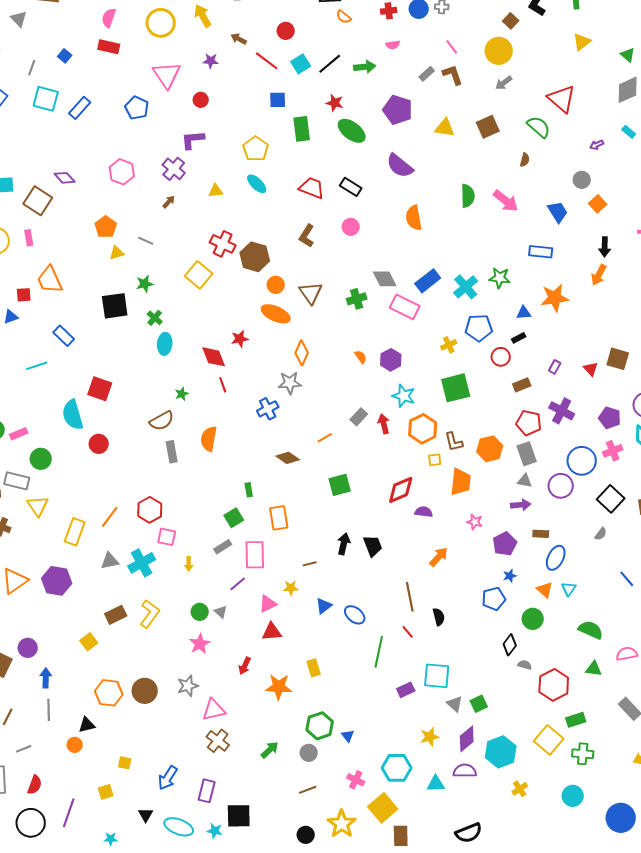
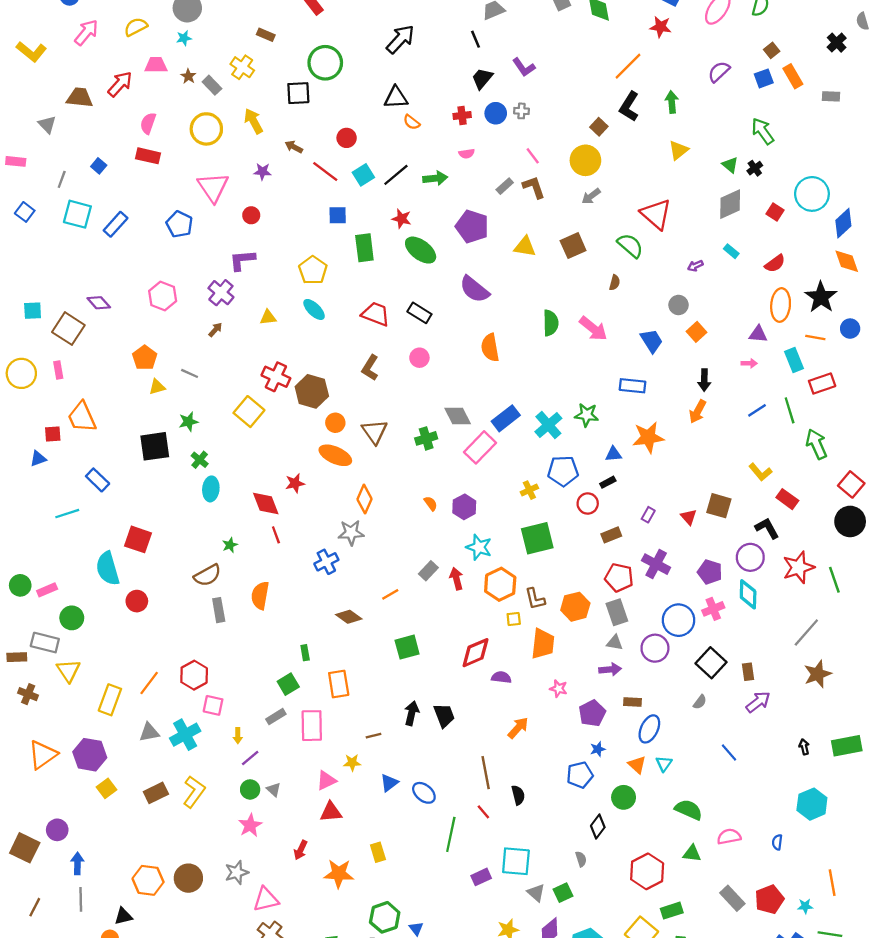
pink rectangle: (405, 307) -> (480, 447), turned -72
purple line: (238, 584) -> (250, 758), moved
yellow square: (89, 642) -> (107, 788), moved
gray semicircle: (525, 665) -> (581, 859), moved, turned 56

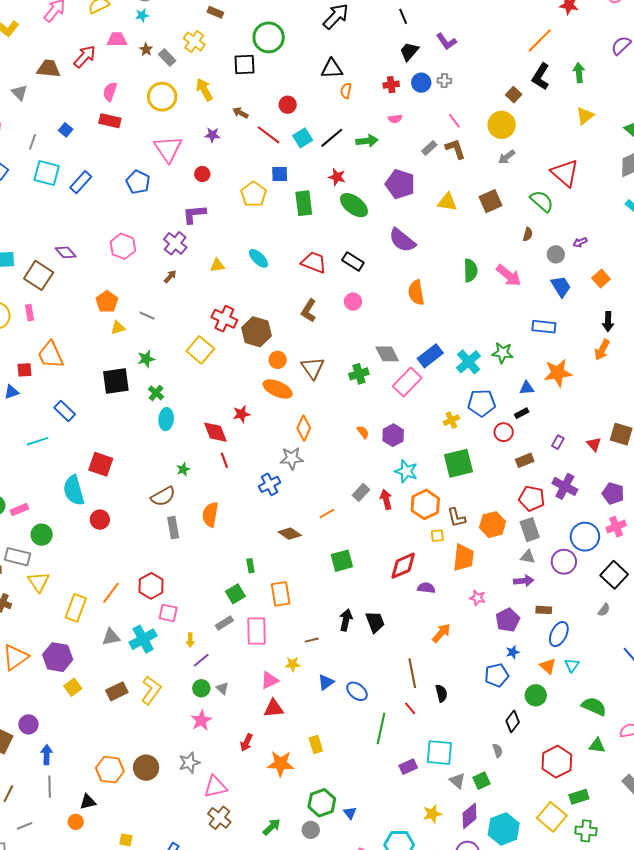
orange semicircle: (412, 122) -> (346, 91), turned 63
purple arrow: (695, 266) -> (580, 242), moved
yellow pentagon: (313, 270) -> (254, 194), moved
gray circle: (679, 305) -> (556, 254), moved

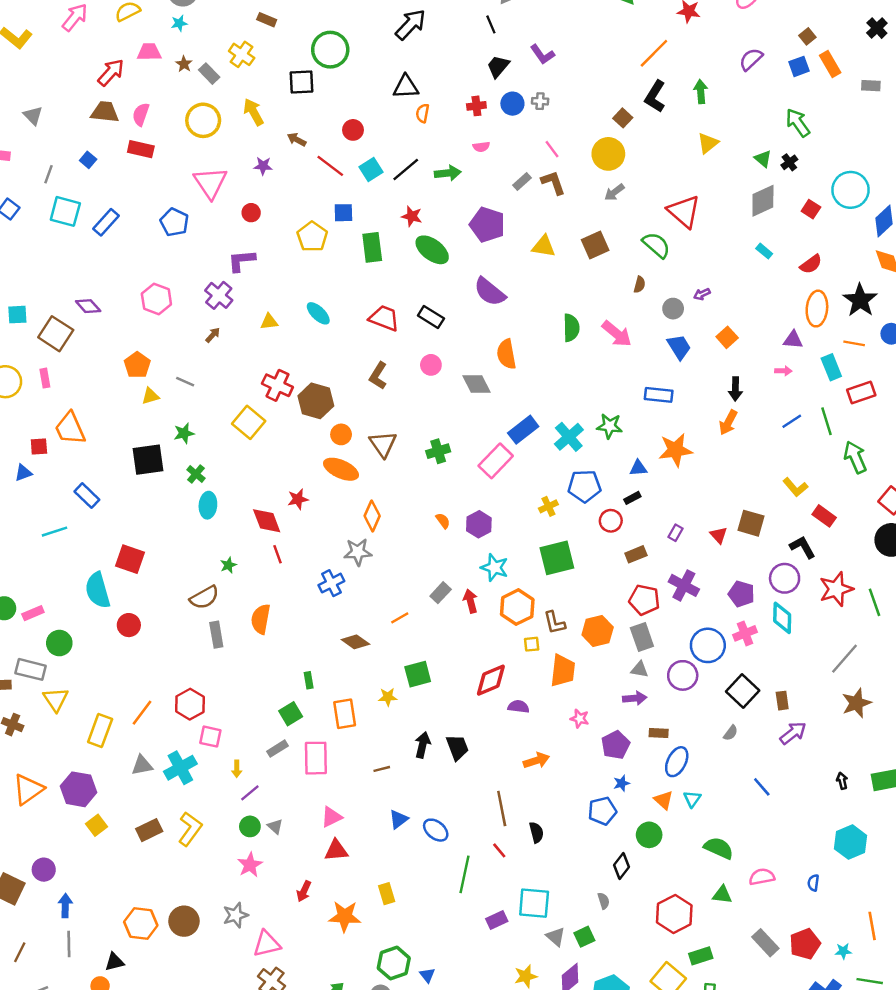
brown trapezoid: (49, 69) -> (105, 112), moved
gray diamond: (387, 354) -> (476, 384), moved
orange arrow: (441, 633) -> (536, 761), turned 30
yellow star: (293, 664) -> (388, 697), moved

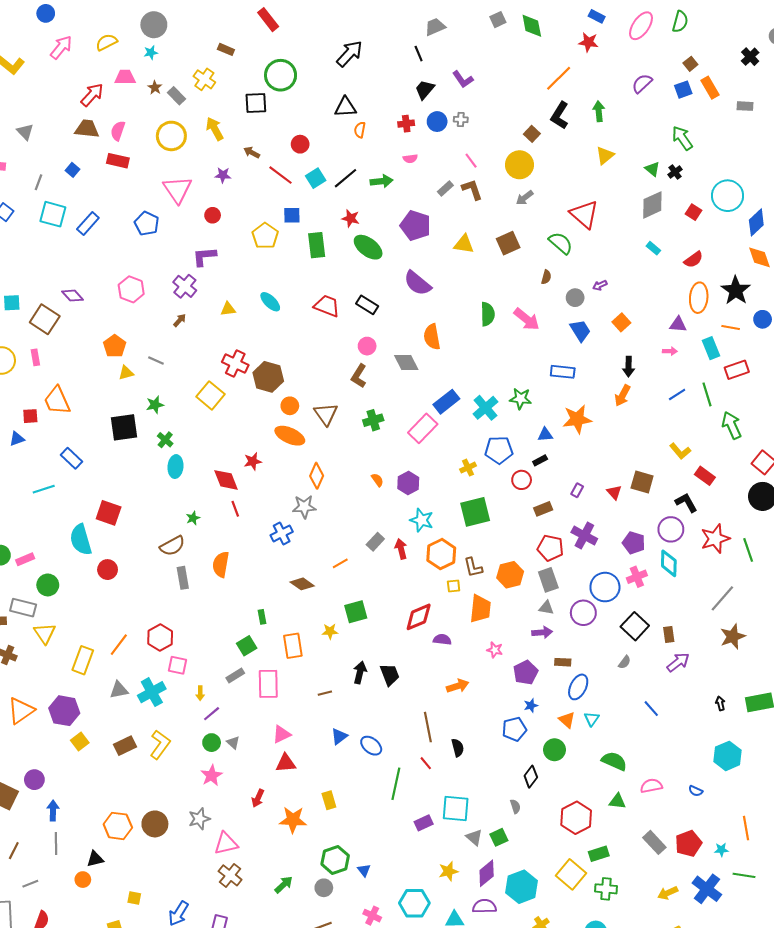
brown L-shape: (378, 376) -> (359, 376), moved
blue semicircle: (813, 883) -> (696, 791), turned -72

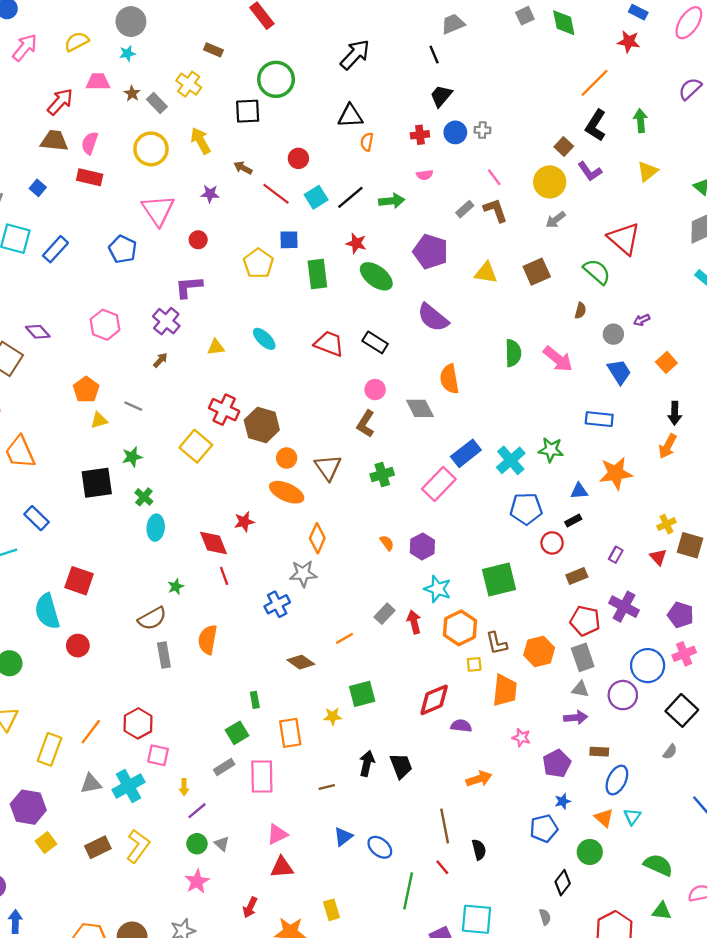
purple L-shape: (463, 79) -> (590, 171), moved
yellow cross: (468, 468) -> (666, 524), moved

